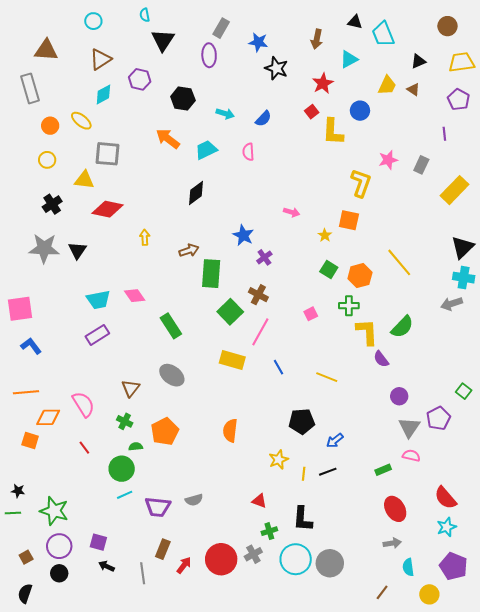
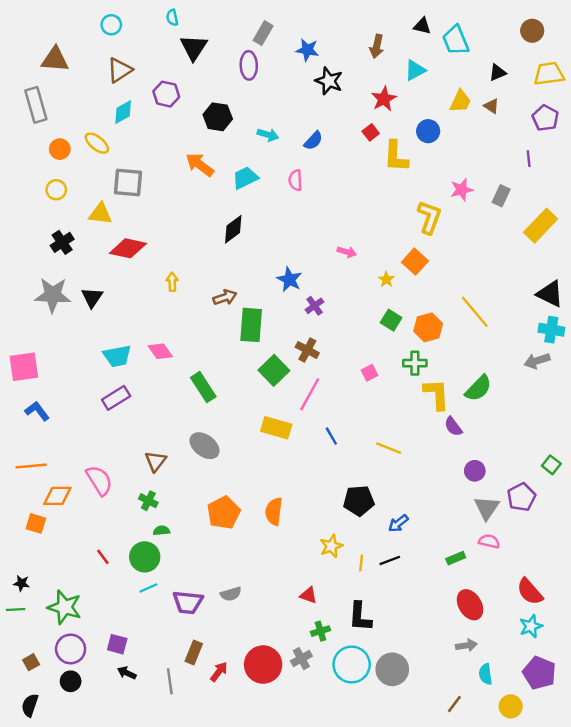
orange square: (349, 220) -> (415, 262), turned 30
black triangle: (463, 247) -> (550, 294), turned -50
orange pentagon: (165, 431) -> (224, 513), moved
red line: (84, 448) -> (103, 557), moved

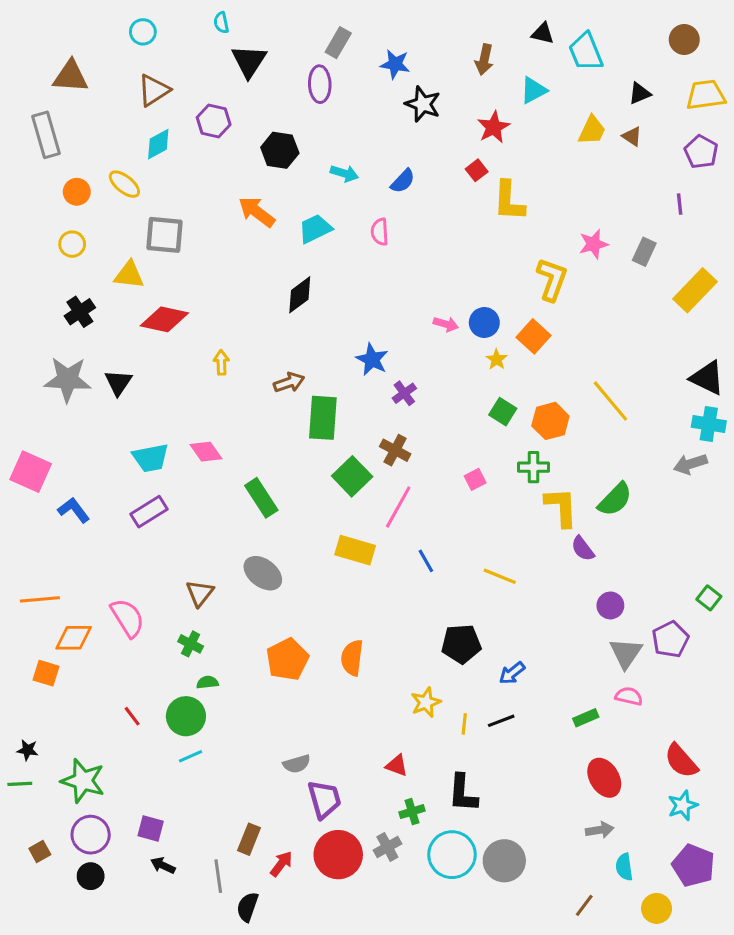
blue circle: (428, 131) -> (484, 323), moved
pink square: (24, 367) -> (31, 472), turned 32
blue L-shape: (37, 411) -> (74, 510), moved
purple trapezoid: (188, 602) -> (324, 799), moved, turned -112
black semicircle: (30, 705) -> (247, 907), moved

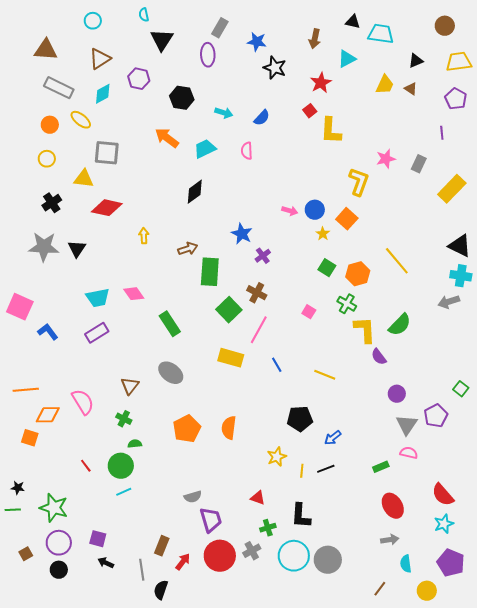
cyan trapezoid: (586, 52) -> (381, 34), turned 120
gray rectangle: (46, 135) -> (59, 88), moved, turned -48
green cross: (534, 467) -> (347, 304), turned 30
pink square: (475, 479) -> (309, 312), turned -32

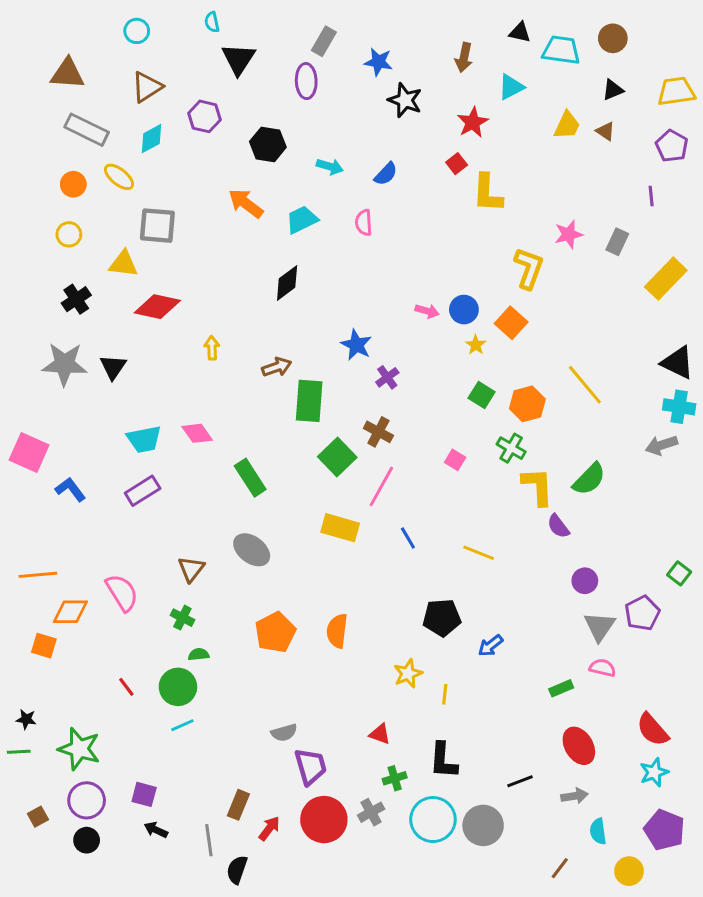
brown circle: (445, 26) -> (613, 38), moved
black line: (326, 469) -> (520, 781), moved

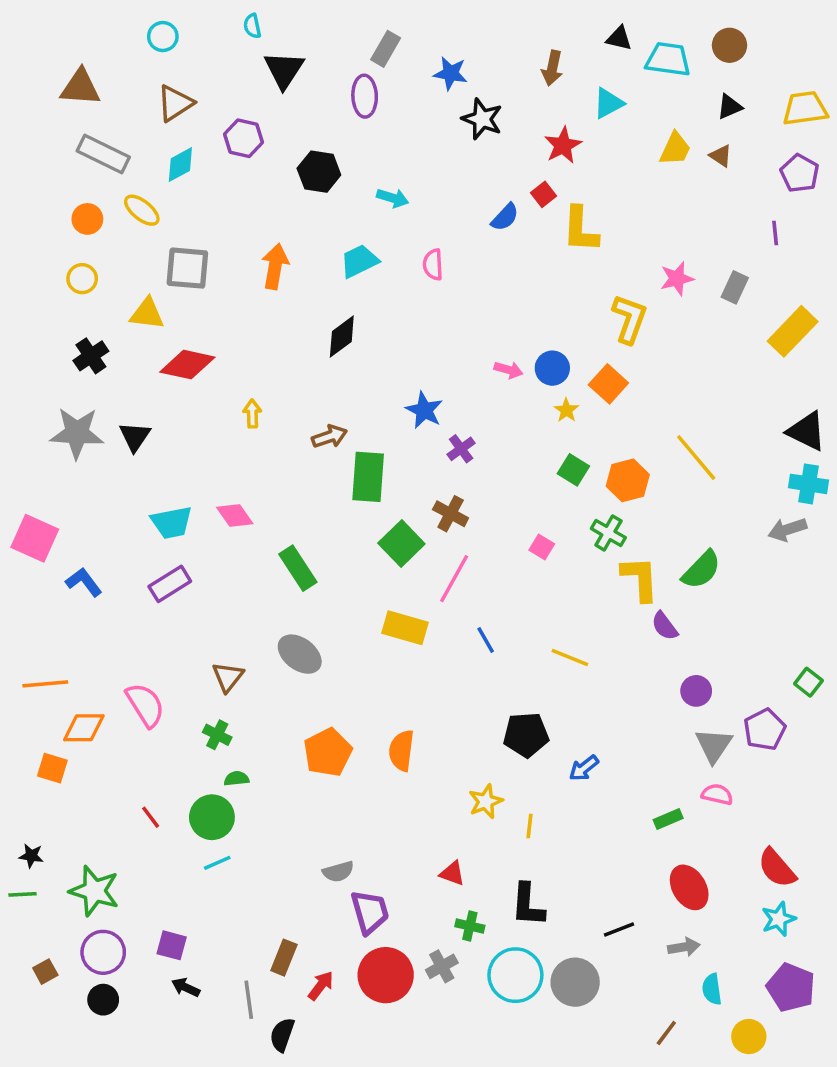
blue semicircle: (386, 174) -> (505, 217), moved
orange arrow: (246, 203) -> (275, 266), moved, turned 63
green cross: (395, 778) -> (470, 926), turned 30

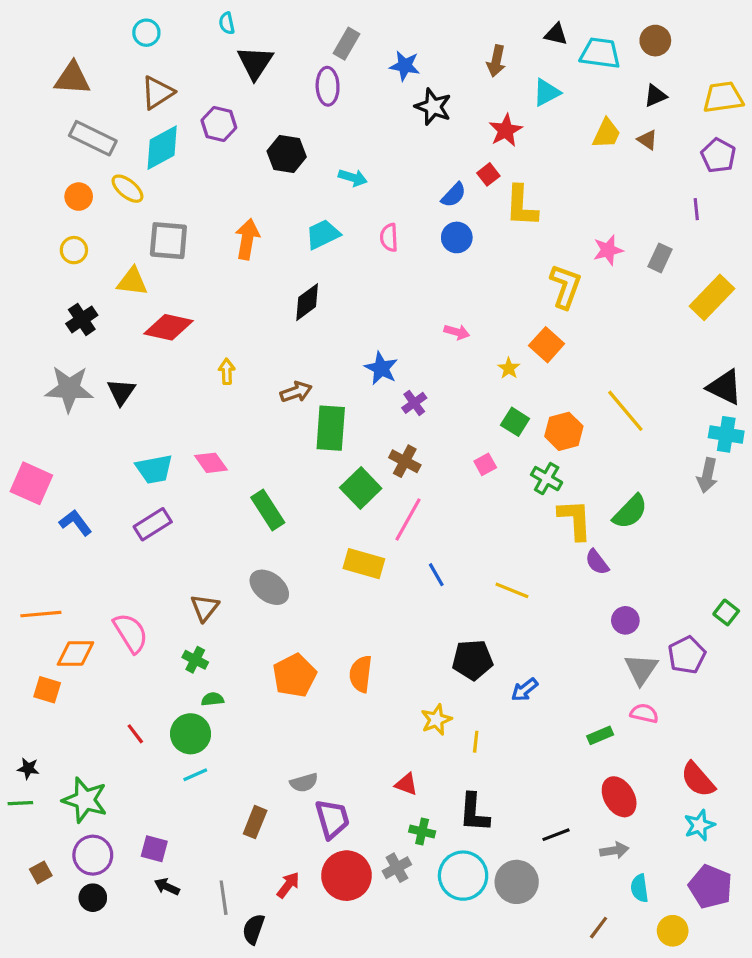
cyan diamond: (180, 165) -> (162, 148), size x1.4
blue circle: (552, 368) -> (457, 237), moved
gray arrow: (787, 529) -> (707, 475), turned -60
pink square: (542, 547) -> (485, 464), moved, turned 30
brown rectangle: (284, 958) -> (255, 822), moved

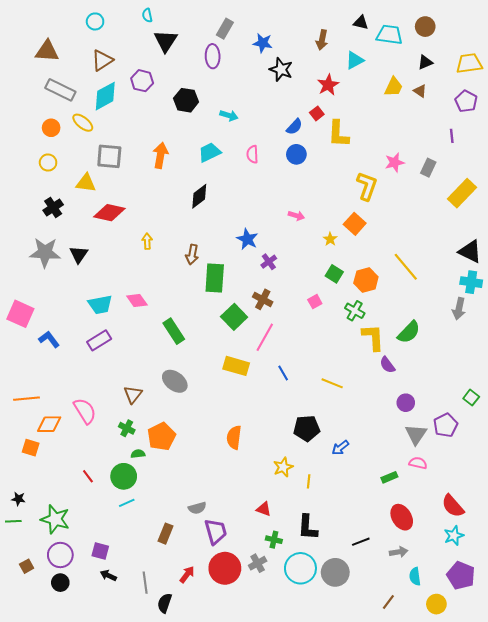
brown arrow: (296, 392) -> (192, 254), turned 120
orange pentagon: (294, 676) -> (161, 436), moved

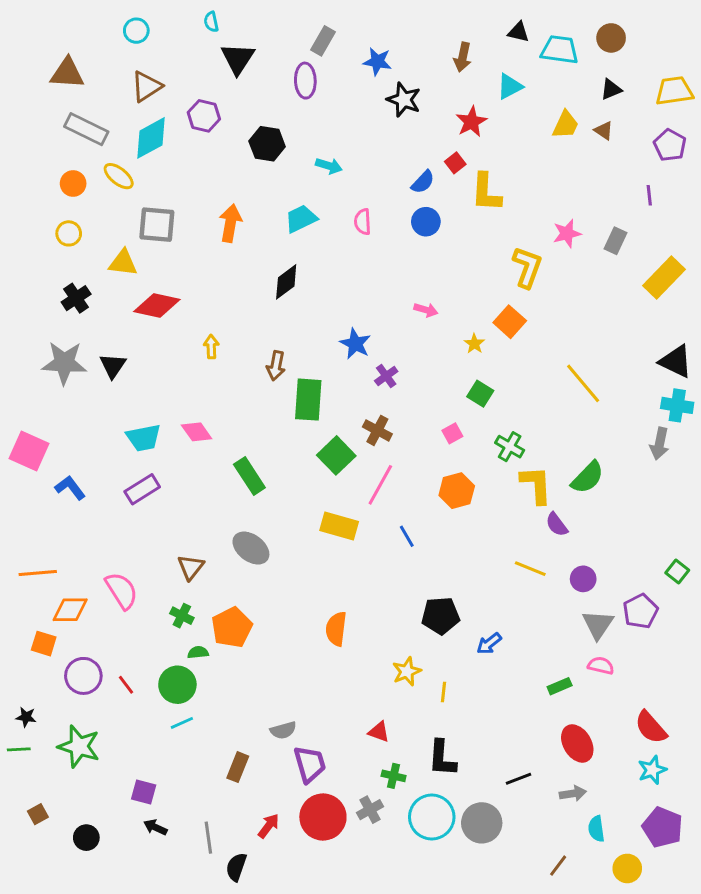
orange hexagon: (366, 280) -> (457, 491), moved
yellow line: (332, 383) -> (530, 569), moved
purple circle: (60, 555) -> (83, 676), moved

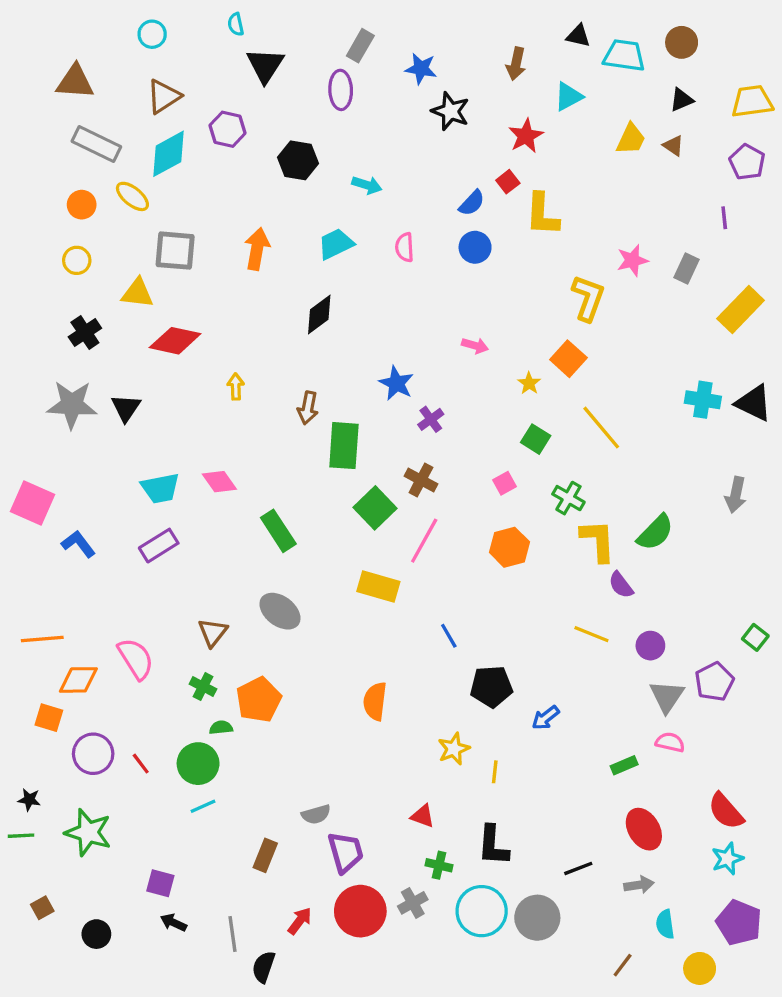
yellow line: (583, 383) -> (601, 428), moved
cyan cross: (677, 405) -> (703, 400), moved
blue line: (407, 536) -> (449, 636), moved

